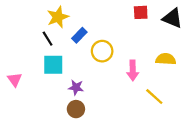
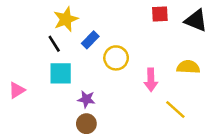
pink triangle: (15, 80) -> (17, 90), turned 35

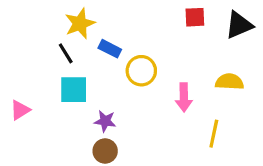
black triangle: (196, 21) -> (239, 25), turned -45
blue rectangle: (90, 40) -> (110, 49), turned 72
yellow line: (175, 109) -> (214, 134), turned 60

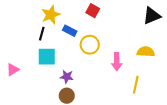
red square: (195, 17) -> (93, 11), moved, turned 32
black line: (66, 53) -> (42, 34), turned 48

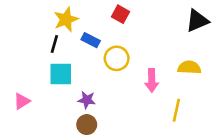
pink triangle: (13, 70) -> (22, 101), moved

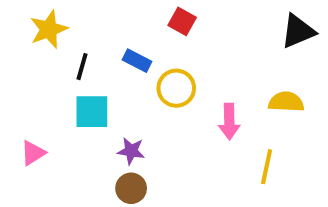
yellow star: (66, 19) -> (49, 29), moved

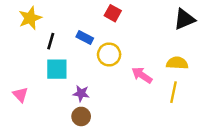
pink arrow: (229, 122) -> (142, 75), turned 125
pink triangle: (33, 153) -> (20, 95), turned -42
yellow line: (267, 167) -> (173, 92), moved

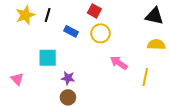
black triangle: (184, 19) -> (154, 16), turned 36
black line: (51, 41) -> (48, 15), moved
yellow circle: (109, 54) -> (100, 33), moved
yellow semicircle: (177, 63) -> (156, 45), moved

